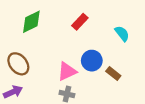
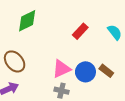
red rectangle: (80, 22) -> (80, 31), moved
blue circle: (92, 61) -> (85, 72), moved

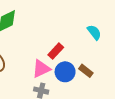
red rectangle: (80, 31) -> (56, 51), moved

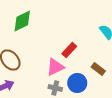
blue circle: (65, 72) -> (77, 83), moved

